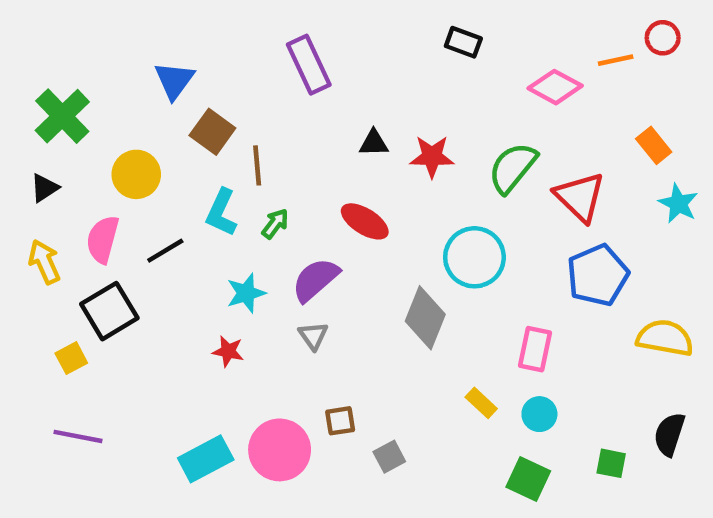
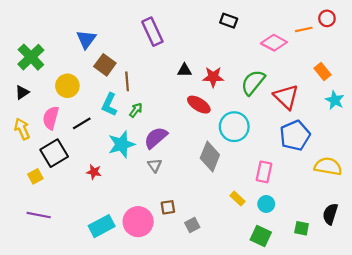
red ellipse: (365, 221) -> (199, 105), moved
cyan star: (246, 293) -> (122, 144), size x1.4
red star: (228, 351) -> (94, 172), moved

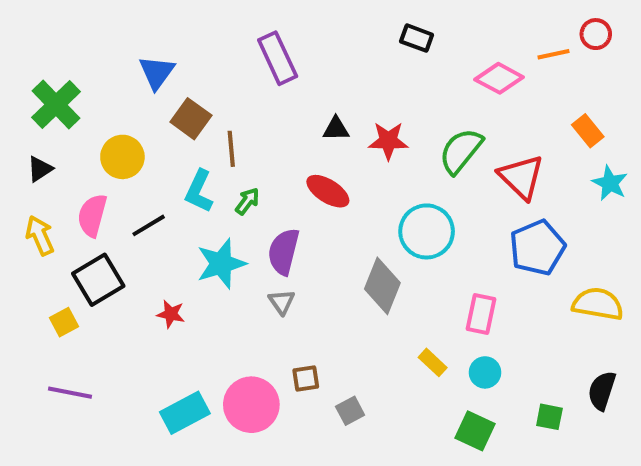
red ellipse: (199, 105) -> (328, 191), moved
purple semicircle: (156, 138) -> (284, 252), turned -35

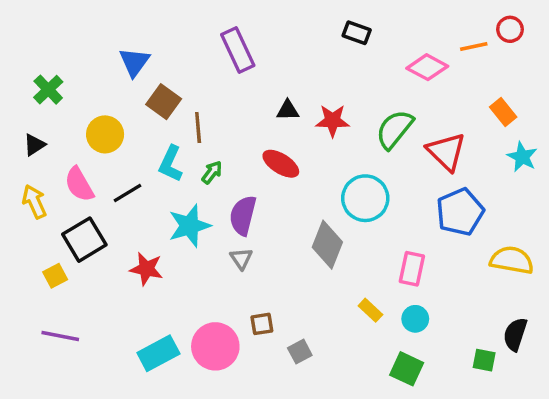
green cross: (56, 105) -> (48, 90), size x0.7
pink semicircle: (92, 215) -> (79, 184), turned -45
red star: (171, 314) -> (146, 269), size x1.4
green square: (549, 417) -> (484, 360), moved

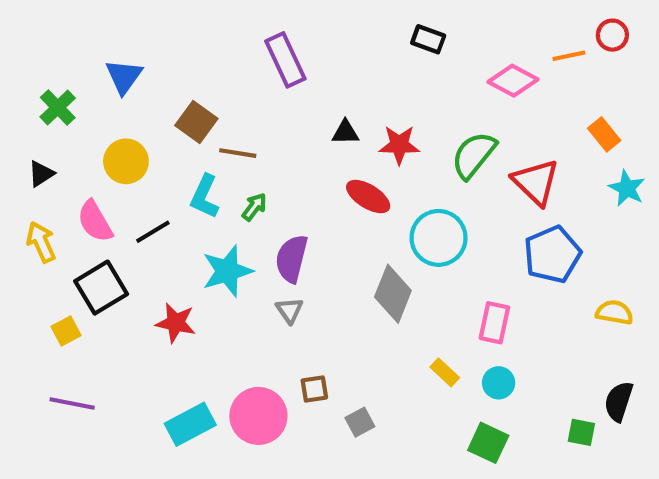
blue triangle: (134, 62) -> (124, 76), moved
brown line: (198, 128) -> (238, 153), turned -76
red ellipse: (281, 164) -> (368, 197), moved
yellow semicircle: (512, 260) -> (614, 312), size x0.7

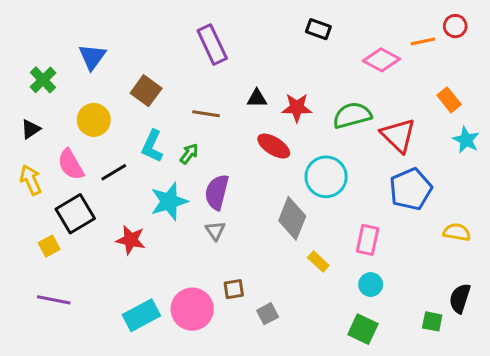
brown line: (238, 153) -> (206, 114), moved
green semicircle: (474, 155) -> (352, 115), turned 36
yellow rectangle: (445, 372) -> (318, 261), moved

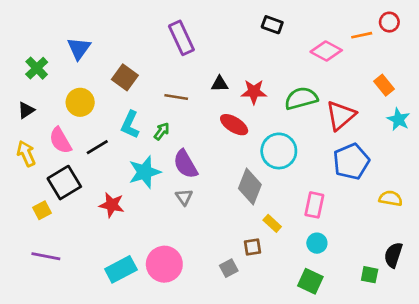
red triangle: (398, 135) -> (341, 115), turned 36
purple semicircle: (217, 192) -> (185, 164), turned -44
brown square: (234, 289) -> (252, 247), moved

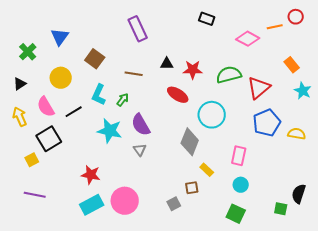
cyan star: (145, 172) -> (110, 131), turned 30
yellow semicircle: (391, 198) -> (297, 134), moved
red star: (112, 205) -> (91, 175), moved

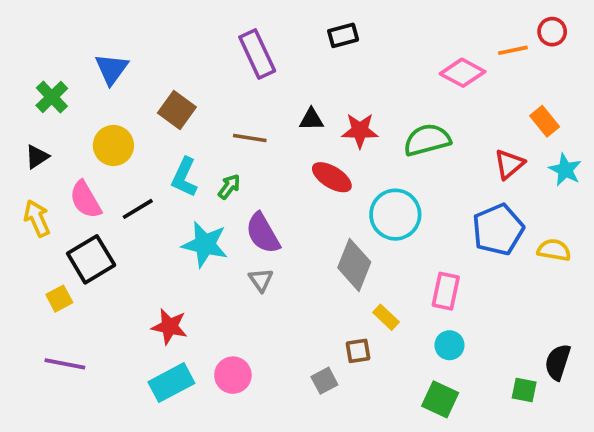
black rectangle: (207, 19) -> (343, 35), moved, turned -35
red triangle: (259, 88) -> (509, 164), moved, size x0.7
pink circle: (125, 201) -> (233, 375), size x0.7

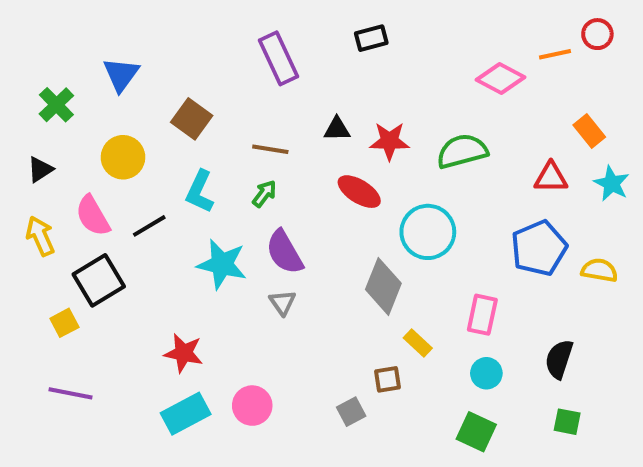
red triangle: (509, 164) -> (551, 177), turned 40
green arrow: (229, 187) -> (264, 194), moved
black semicircle: (558, 362) -> (559, 359), moved

